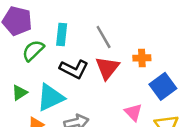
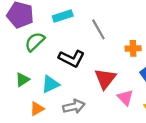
cyan rectangle: (62, 34) -> (63, 16), moved, turned 66
red triangle: (107, 68) -> (105, 79), moved
cyan triangle: (50, 97) -> (50, 84), size x0.7

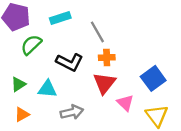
orange cross: (133, 48) -> (107, 58), moved
cyan triangle: (50, 84) -> (47, 89), turned 30
orange triangle: (37, 109) -> (22, 114), moved

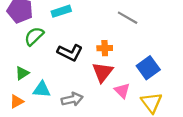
gray line: (97, 32) -> (128, 18), moved, turned -30
cyan triangle: (47, 89) -> (42, 89), moved
orange triangle: (22, 114) -> (17, 101), moved

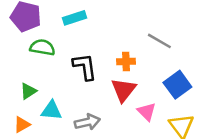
gray line: (128, 18) -> (159, 41), moved
green semicircle: (34, 36) -> (42, 47), turned 54
black L-shape: (70, 53) -> (85, 67), turned -125

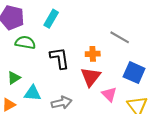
cyan rectangle: (75, 18) -> (51, 19), turned -42
blue square: (177, 85) -> (134, 73), turned -30

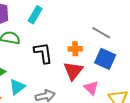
blue square: (134, 73) -> (105, 59), moved
cyan triangle: (33, 93) -> (17, 87), turned -42

